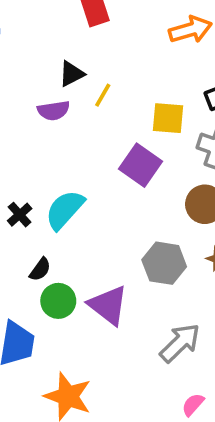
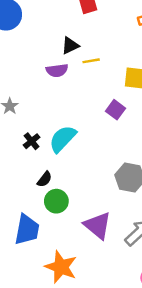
yellow line: (103, 95) -> (91, 61), turned 49
purple square: (140, 165) -> (116, 110), size x0.7
purple triangle: (108, 305) -> (98, 225), moved

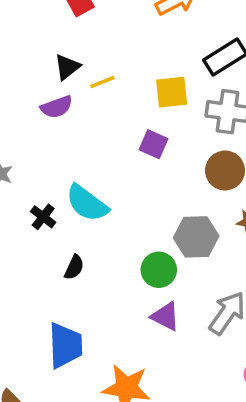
cyan semicircle: (63, 139) -> (87, 203), turned -84
green circle: (56, 201) -> (159, 270), moved
purple triangle: (98, 225) -> (165, 316), size x0.7

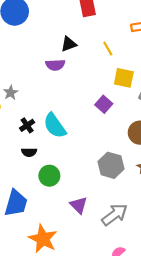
yellow line: (102, 82) -> (108, 49), moved, turned 64
black semicircle: (74, 267) -> (29, 152), moved, turned 48
green circle: (159, 270) -> (49, 176), moved

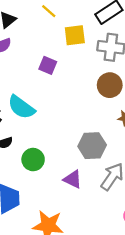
purple square: (104, 104) -> (48, 65), moved
gray hexagon: (111, 165) -> (92, 146), moved

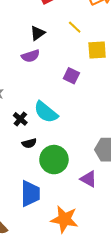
green circle: (33, 160) -> (54, 160), size x1.4

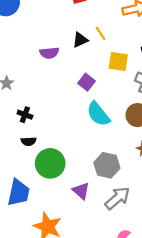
black triangle: (38, 33) -> (80, 40), moved
cyan semicircle: (46, 112) -> (98, 114), moved
black cross: (20, 119) -> (25, 115), turned -32

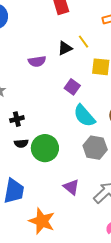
black cross: (25, 115) -> (17, 119), turned -32
green circle: (50, 163) -> (45, 148), moved
gray hexagon: (107, 165) -> (95, 148), moved

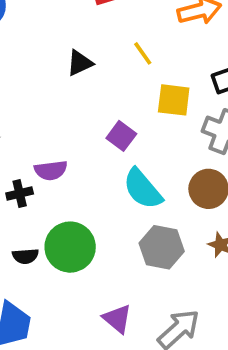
black triangle: (65, 48) -> (80, 63), moved
purple semicircle: (37, 61) -> (51, 170), moved
black semicircle: (21, 143) -> (25, 256), moved

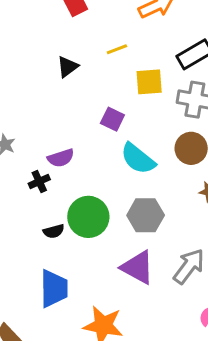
yellow line: (143, 53) -> (117, 49), turned -65
gray hexagon: (162, 247) -> (146, 215), moved
purple triangle: (117, 319) -> (138, 267), size x1.4

